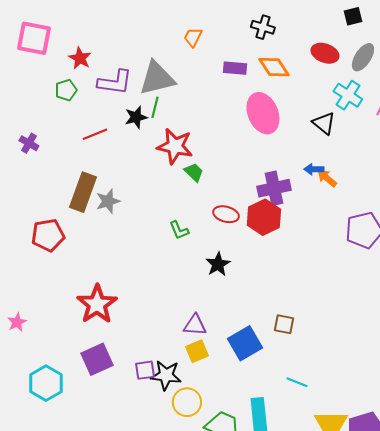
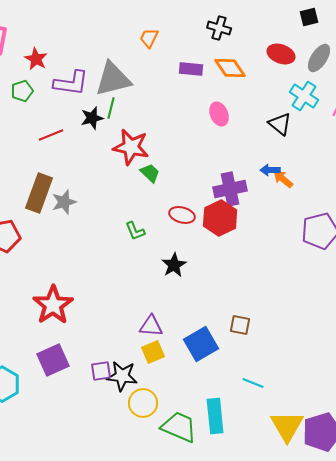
pink ellipse: (263, 113) -> (219, 114), size x0.6

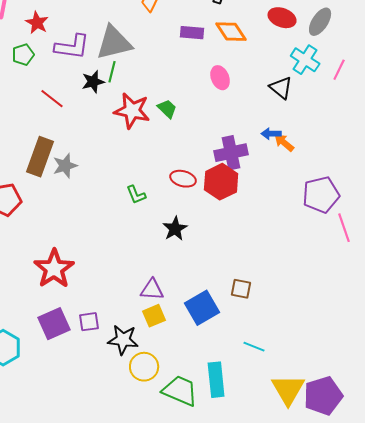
red line: (51, 135) -> (52, 99), turned 60
green trapezoid: (150, 173) -> (167, 109), moved
purple square: (101, 371) -> (89, 322), moved

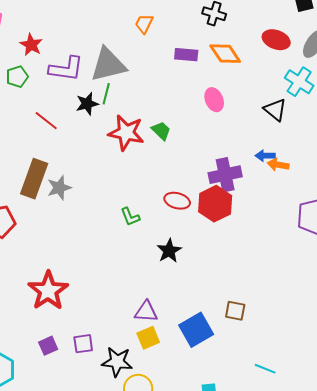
orange arrow: (284, 143) -> (278, 165), turned -30
purple square: (54, 324) -> (48, 346), size x0.6
cyan line: (254, 347) -> (265, 369), moved

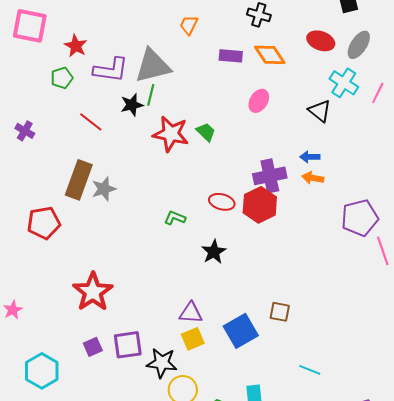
pink ellipse: (214, 100) -> (259, 101), turned 55
orange arrow: (278, 165) -> (313, 178), moved
green L-shape: (130, 217) -> (175, 218), turned 135
purple square: (83, 344) -> (128, 345), size x1.4

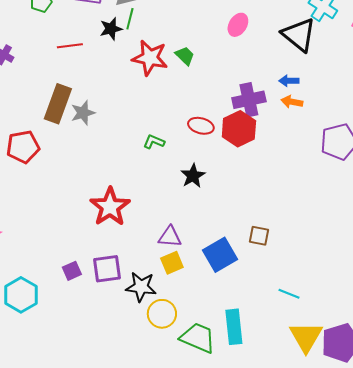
black triangle: (320, 111) -> (299, 35), size x1.5
red line: (91, 122) -> (70, 46), turned -45
red star: (93, 292) -> (110, 207), moved

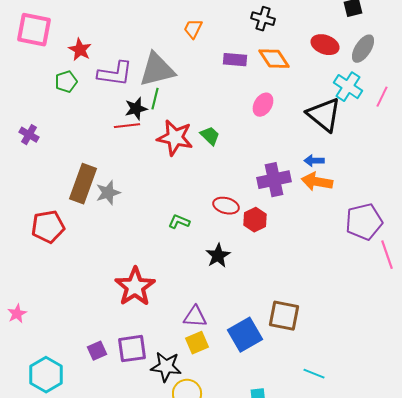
red line: (70, 46) -> (127, 126), moved
orange arrow: (292, 102) -> (317, 182), size x1.4
red hexagon: (239, 129) -> (255, 220), moved, size x0.7
brown square: (259, 236) -> (284, 316), size x1.5

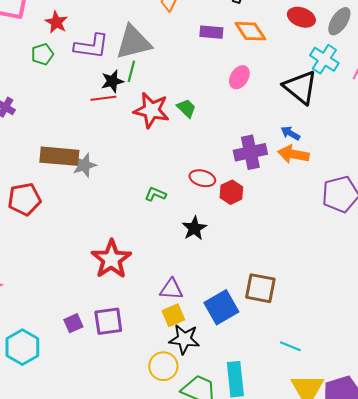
blue arrow: (314, 161) -> (290, 133), turned 30
brown rectangle: (83, 184) -> (59, 156), turned 75
black star: (166, 367) -> (184, 339), moved

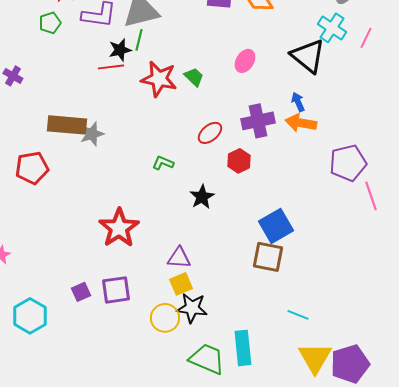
pink ellipse: (239, 77) -> (245, 61), moved
blue arrow: (290, 133) -> (298, 102), turned 36
red ellipse: (202, 178) -> (210, 133), moved, turned -55
blue square: (221, 307) -> (276, 226), moved
yellow circle: (163, 366) -> (165, 318), moved

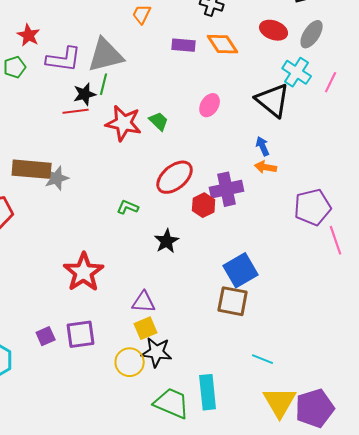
purple cross: (258, 121) -> (227, 189), moved
orange arrow: (301, 123) -> (266, 167), size x0.7
red ellipse: (210, 133) -> (175, 177), size x1.5

